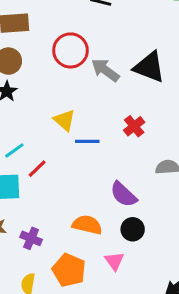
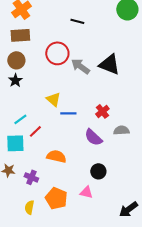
red cross: (134, 126) -> (102, 111), moved
purple semicircle: (124, 194) -> (93, 137), moved
orange semicircle: (87, 225) -> (56, 156), moved
pink triangle: (114, 261) -> (86, 192), turned -40

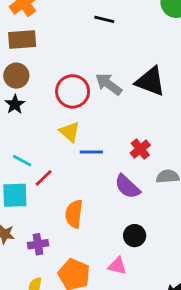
red circle: (57, 53) -> (73, 91), moved
cyan line: (20, 119) -> (22, 161), turned 64
orange semicircle: (56, 156) -> (74, 214), turned -96
purple cross: (31, 177) -> (38, 244), turned -32

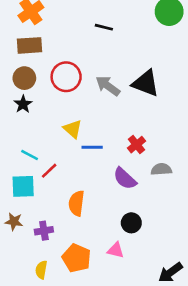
red circle: (73, 91) -> (66, 77), moved

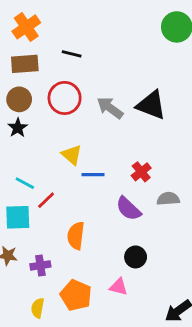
black line: (104, 27) -> (72, 54), moved

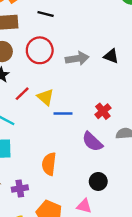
black triangle: (151, 105) -> (111, 56), size x0.6
gray arrow: (110, 108) -> (77, 59), turned 135
red line: (46, 200) -> (22, 94), moved

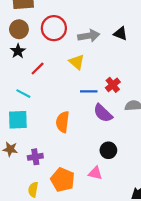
yellow triangle: (46, 97) -> (77, 62), moved
blue line: (63, 114) -> (89, 91), moved
orange semicircle: (49, 164) -> (63, 122), moved

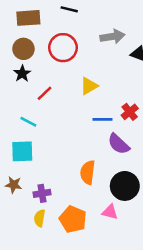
gray arrow: (89, 36) -> (112, 37), moved
yellow triangle: (77, 62) -> (89, 86), turned 49
orange semicircle: (63, 122) -> (88, 172), moved
black circle: (108, 150) -> (125, 186), size x1.5
yellow semicircle: (33, 190) -> (40, 218), moved

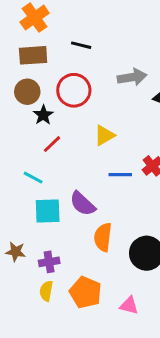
black star: (22, 74) -> (43, 115), moved
purple semicircle: (119, 144) -> (83, 204), moved
cyan square: (22, 151) -> (48, 211), moved
pink triangle: (110, 212) -> (129, 306), moved

